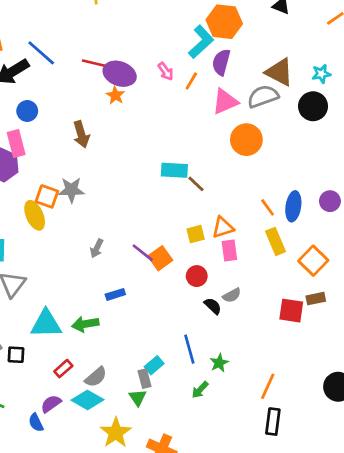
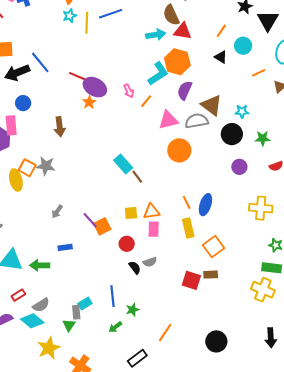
purple semicircle: (221, 62) -> (185, 90), moved
cyan rectangle: (174, 170) -> (123, 164), turned 36
purple circle: (330, 201) -> (239, 167), moved
black rectangle: (273, 422) -> (137, 358), moved, turned 36

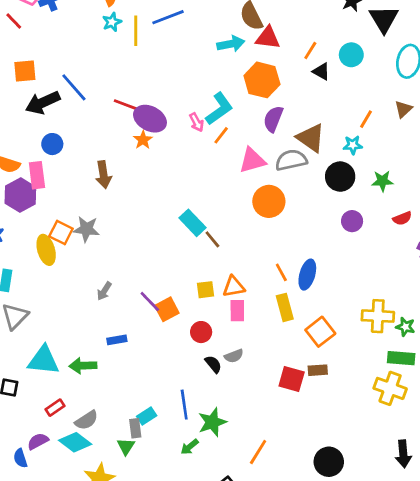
orange line: (221, 31) -> (310, 51), moved
orange line: (259, 73) -> (366, 119), moved, turned -32
cyan L-shape: (158, 74) -> (219, 109), moved
yellow cross: (261, 208) -> (378, 316), moved
green star: (133, 310) -> (212, 422), size x1.5

